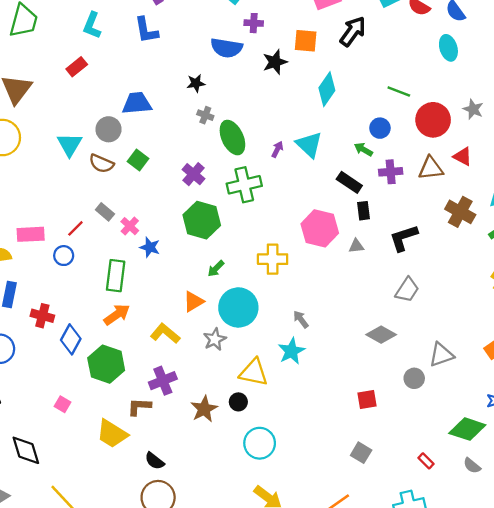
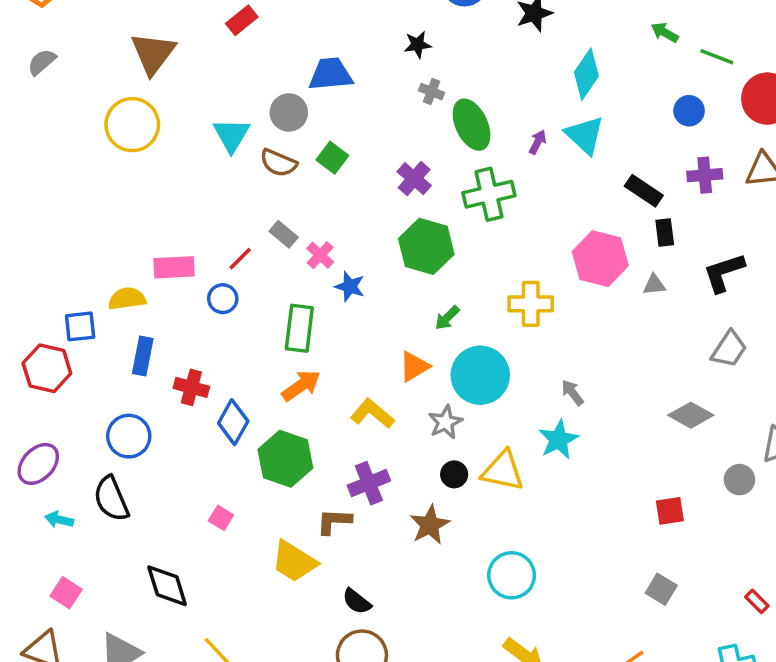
cyan diamond: (327, 89) -> (586, 74), moved
green arrow: (363, 149) -> (665, 32), moved
black circle: (238, 402) -> (454, 474), moved

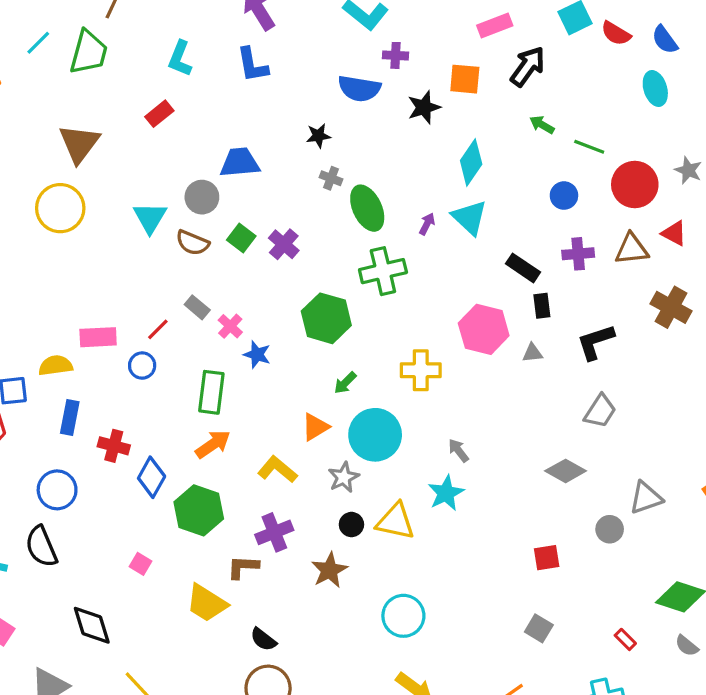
purple cross: (414, 179) -> (284, 244), moved

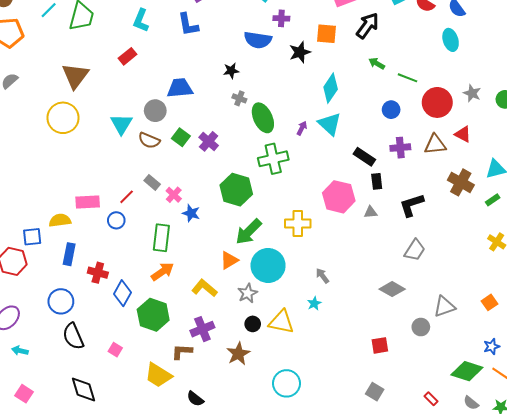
green arrow: (345, 383) -> (249, 232), size x1.8
cyan star: (446, 493) -> (314, 303), size x0.6
black semicircle: (41, 547) -> (73, 336), moved

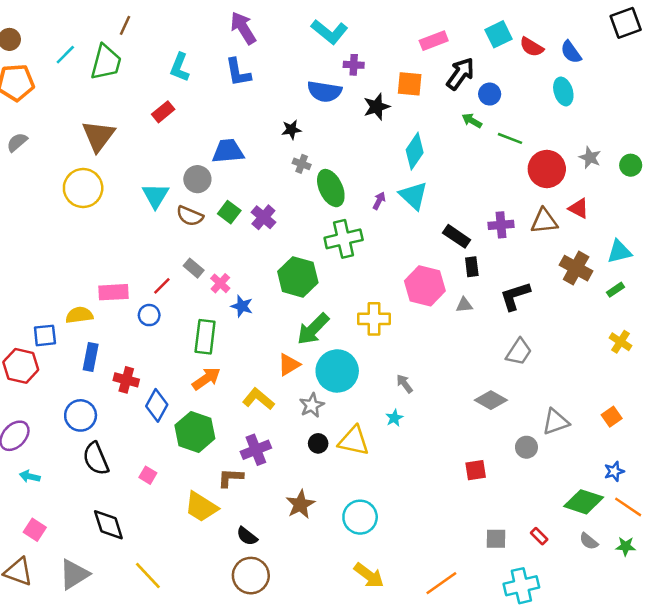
blue circle: (391, 110) -> (490, 94), moved
brown star: (238, 354) -> (300, 504), moved
gray square: (375, 392) -> (496, 539), moved, turned -30

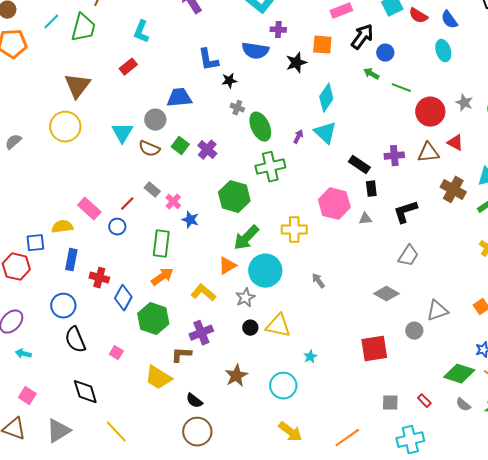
blue L-shape: (238, 72) -> (208, 60), moved
gray semicircle: (17, 142) -> (13, 142), moved
pink rectangle: (114, 292) -> (89, 209), turned 45
cyan star: (394, 418) -> (310, 357), moved
red square: (476, 470) -> (374, 349), size x1.6

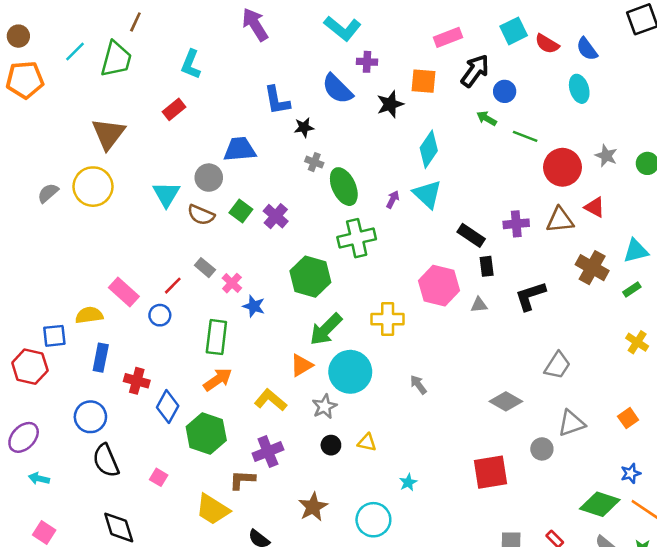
blue semicircle: (255, 51) -> (337, 89), turned 36
gray semicircle: (13, 142) -> (48, 193), moved
gray trapezoid: (408, 256) -> (557, 365), moved
yellow triangle: (278, 326) -> (367, 443), size x0.6

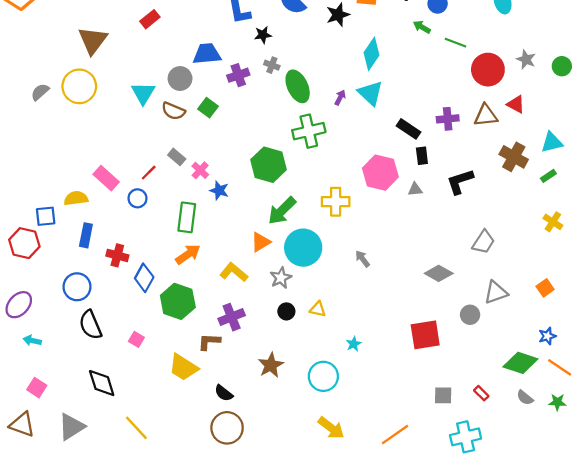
purple cross: (276, 216) -> (238, 75), moved, turned 30

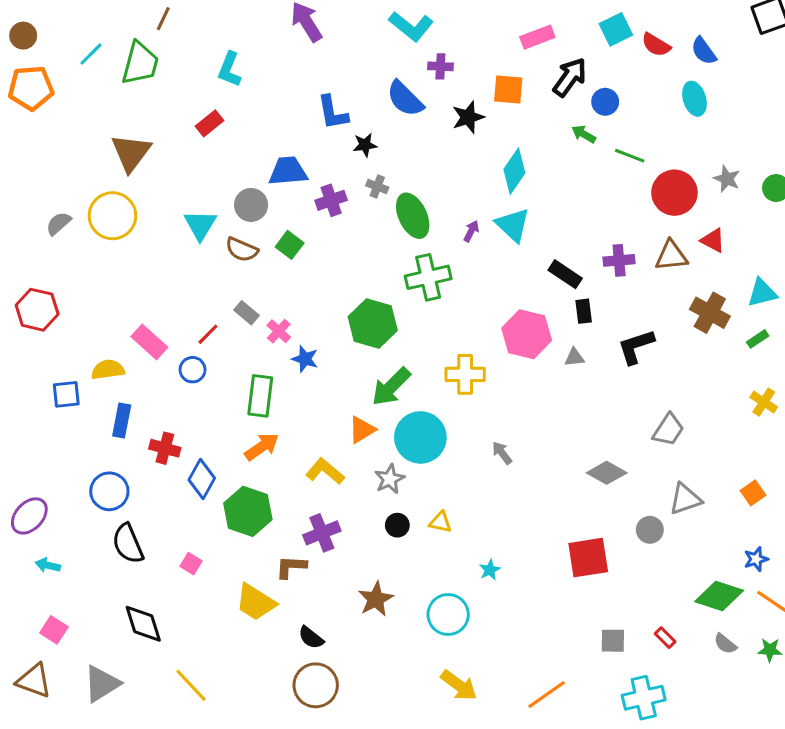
red hexagon: (24, 243) -> (37, 310), moved

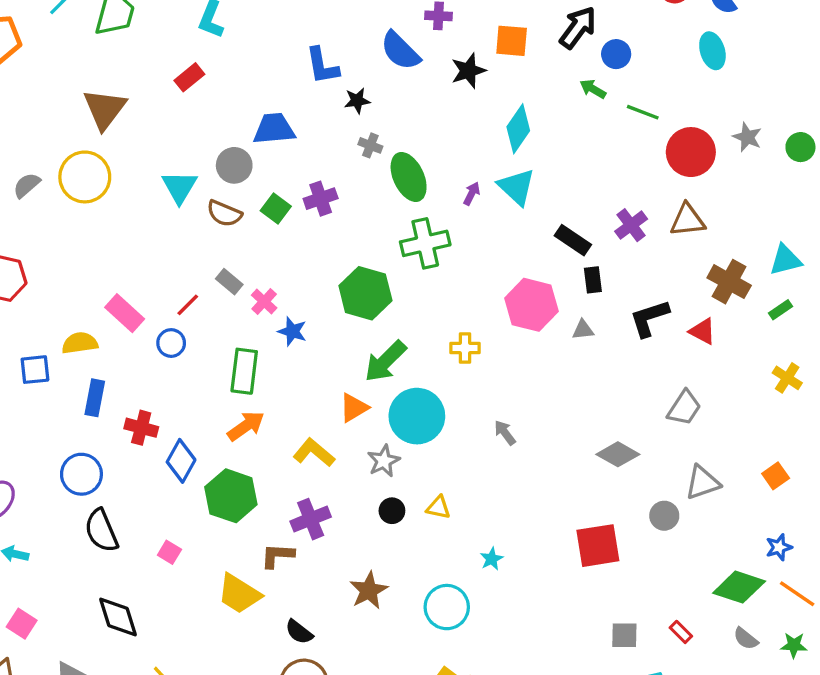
purple cross: (331, 200) -> (321, 199), moved
red triangle: (713, 240) -> (702, 331), moved
purple cross: (619, 260) -> (631, 225), turned -32
yellow cross: (465, 374) -> (465, 348), size x0.7

